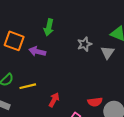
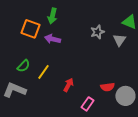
green arrow: (49, 27) -> (52, 16), moved
yellow line: (28, 86) -> (43, 72), turned -42

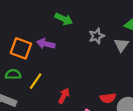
green arrow: (52, 16) -> (64, 19), moved, turned -77
orange square: (30, 29) -> (21, 48), moved
green semicircle: (23, 66) -> (13, 74), turned -136

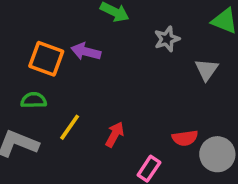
gray triangle: (121, 45) -> (207, 70), moved
yellow line: (36, 81) -> (70, 127), moved

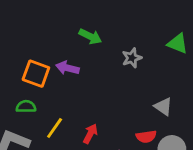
gray triangle: (207, 70) -> (163, 107), moved, turned -30

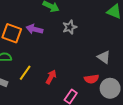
gray star: (132, 58) -> (70, 27), moved

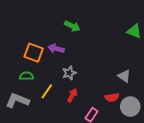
gray star: (70, 27) -> (69, 73), moved

